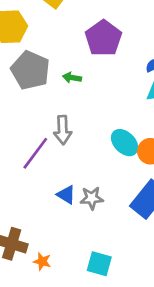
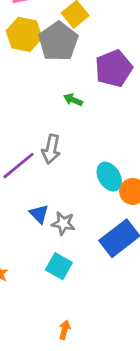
gray pentagon: (30, 70) -> (58, 41), moved
cyan square: (99, 264) -> (59, 266), moved

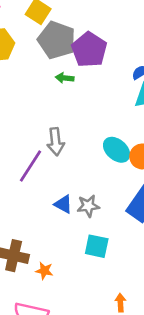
gray pentagon: (58, 41) -> (57, 40), moved
green arrow: (73, 100) -> (65, 78), moved

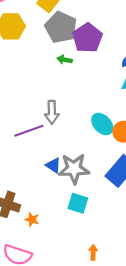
purple line: (31, 166) -> (29, 131), turned 32
gray star: (88, 206) -> (74, 169), size x1.6

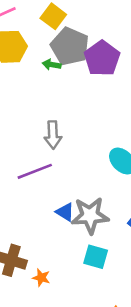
green arrow: (65, 60) -> (52, 65), moved
gray arrow: (52, 112) -> (53, 135), moved

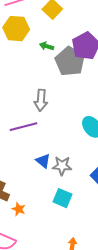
gray pentagon: (70, 46) -> (70, 61), moved
gray star: (90, 215) -> (62, 166), size x0.7

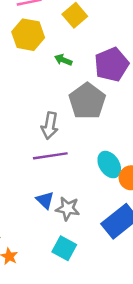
gray pentagon: (70, 61) -> (87, 101), moved
purple line: (24, 127) -> (50, 156), moved

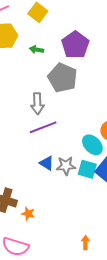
cyan ellipse: (109, 165) -> (92, 145), moved
cyan square: (64, 248) -> (87, 169), moved

